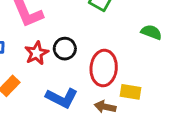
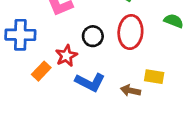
red star: (36, 53) -> (66, 56), moved
red ellipse: (104, 68) -> (130, 32), moved

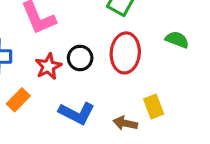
red star: (66, 56) -> (48, 66), moved
yellow rectangle: (154, 77) -> (154, 106), turned 60

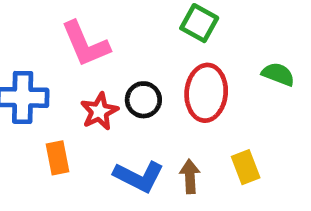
orange rectangle: (18, 100) -> (57, 158), turned -55
brown arrow: (125, 123) -> (190, 176), moved, turned 75

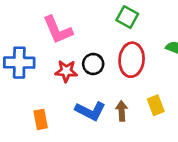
red star: (99, 111) -> (66, 71), turned 30
orange rectangle: (57, 158) -> (41, 119), moved

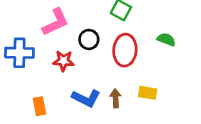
pink L-shape: (58, 30) -> (55, 22), turned -92
black circle: (93, 64) -> (89, 39), moved
yellow rectangle: (156, 105) -> (148, 93), turned -60

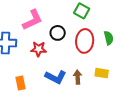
green semicircle: (166, 39) -> (109, 38), moved, turned 56

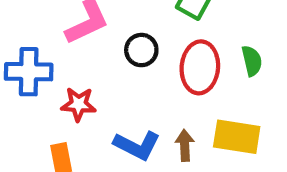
red star: (39, 49) -> (78, 104), moved
yellow rectangle: (102, 73) -> (237, 137), size x1.5

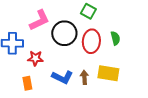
black circle: (141, 50) -> (64, 33), size x1.6

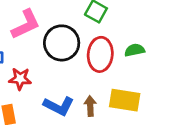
green semicircle: (115, 38) -> (135, 50), turned -88

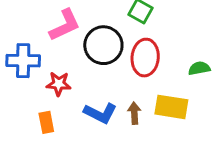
green semicircle: (135, 50) -> (199, 68), moved

